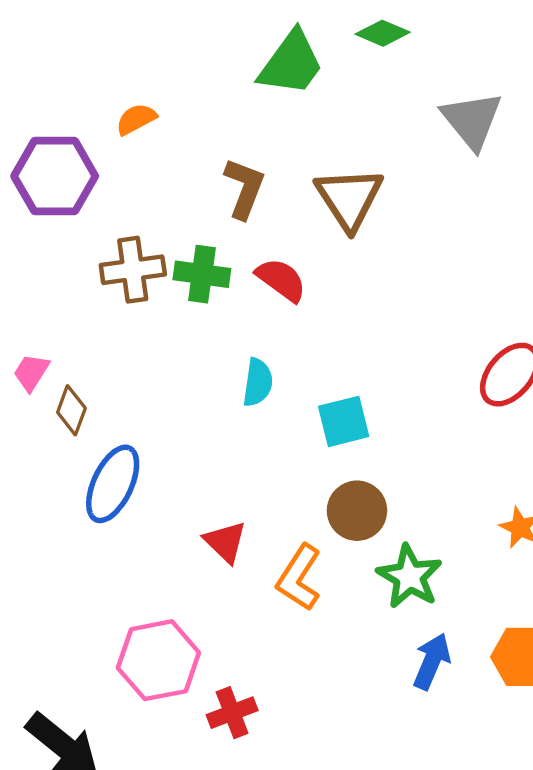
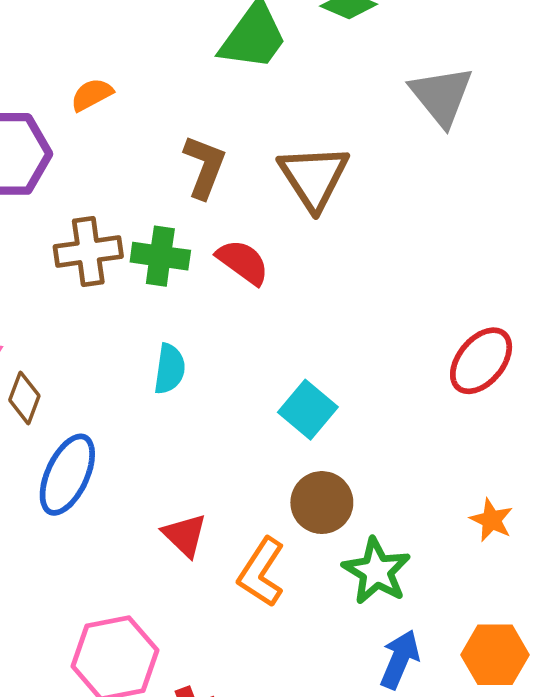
cyan semicircle: (258, 382) -> (170, 369), moved
cyan square: (344, 421) -> (308, 410), turned -36

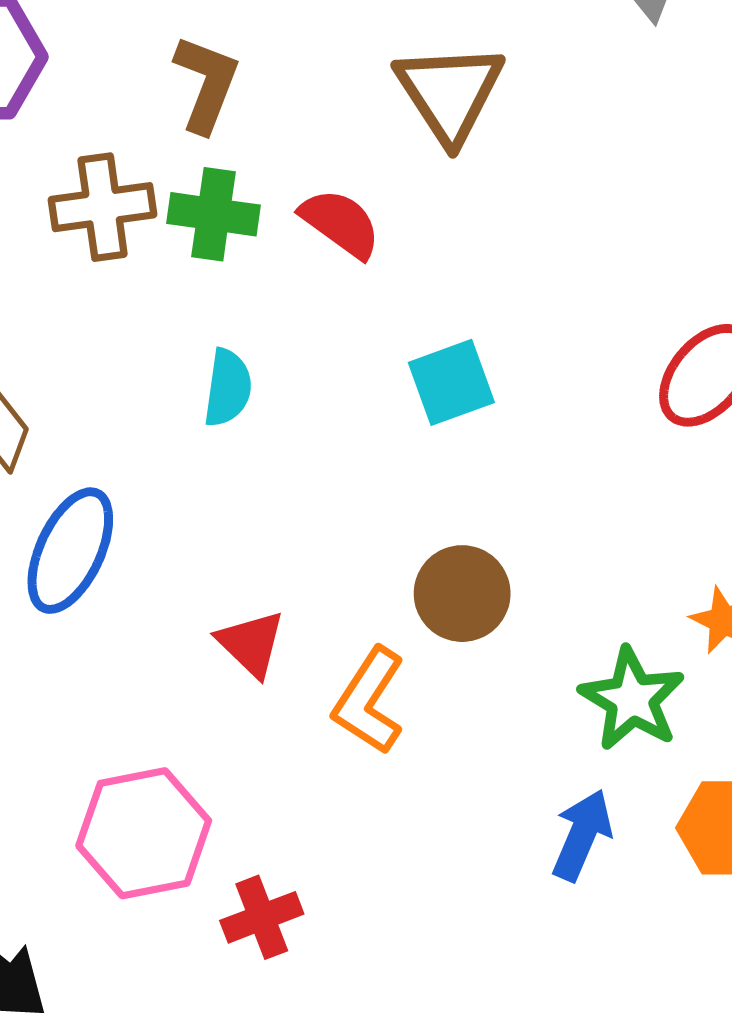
brown L-shape: (204, 167) -> (206, 84), moved
cyan square: (308, 410) -> (451, 382), moved, turned 30
green star: (376, 571) -> (632, 699), moved

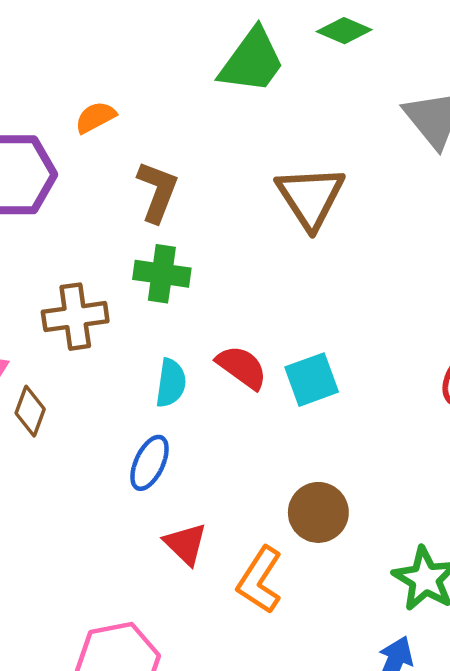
brown cross: (103, 207) -> (75, 317), moved
red semicircle: (340, 223) -> (242, 367), moved
blue ellipse: (70, 551) -> (149, 463), moved, size x0.7

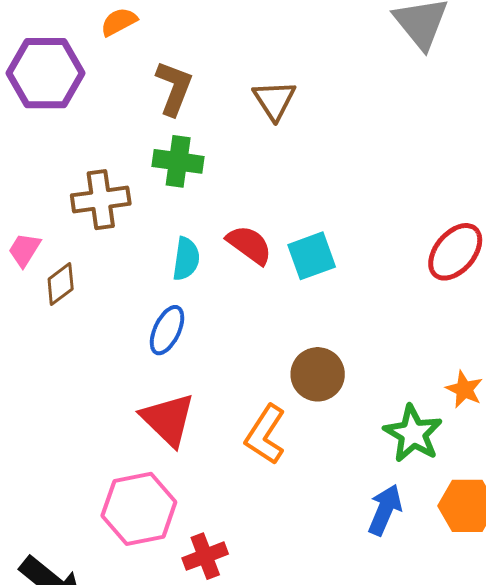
brown triangle: (310, 197) -> (274, 100), moved, size x0.7
brown diamond: (30, 411) -> (61, 284), turned 33
red triangle: (186, 544) -> (168, 420), moved, size x1.4

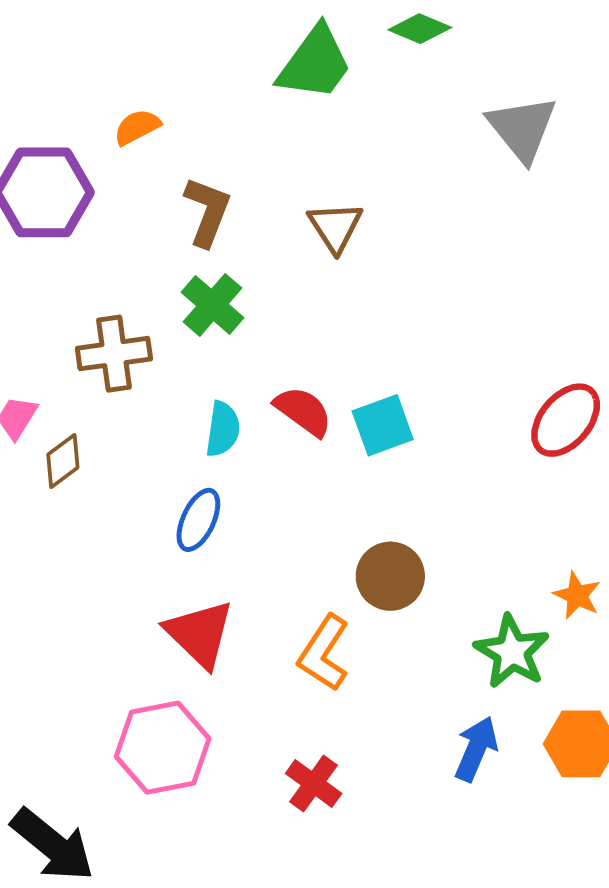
green cross: (178, 161) -> (212, 305), turned 33
red cross: (205, 556) -> (314, 783), moved, turned -33

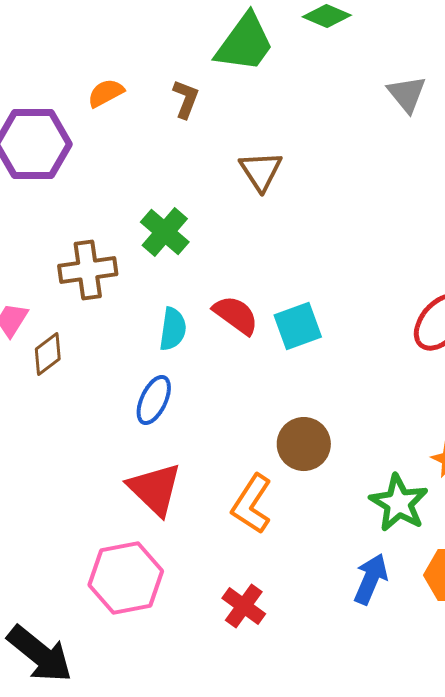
gray triangle: (522, 128) -> (407, 94), size x0.7
brown L-shape: (207, 212) -> (186, 99), moved, size x0.7

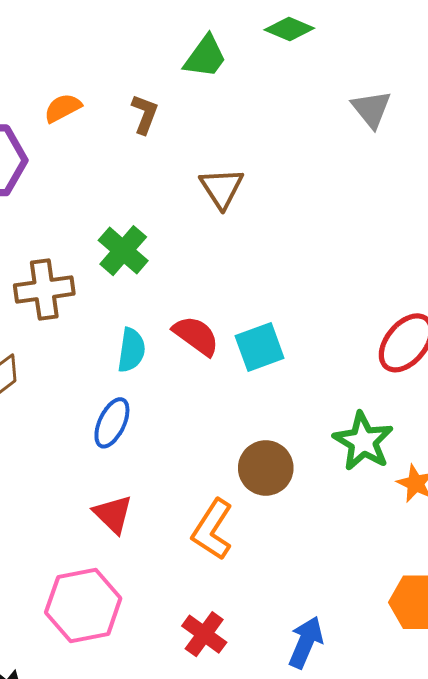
green trapezoid: (245, 43) -> (205, 57), size x0.7
red triangle: (155, 489) -> (113, 514), size x0.7
green star: (399, 503) -> (363, 441), moved
blue arrow: (371, 579) -> (306, 642), moved

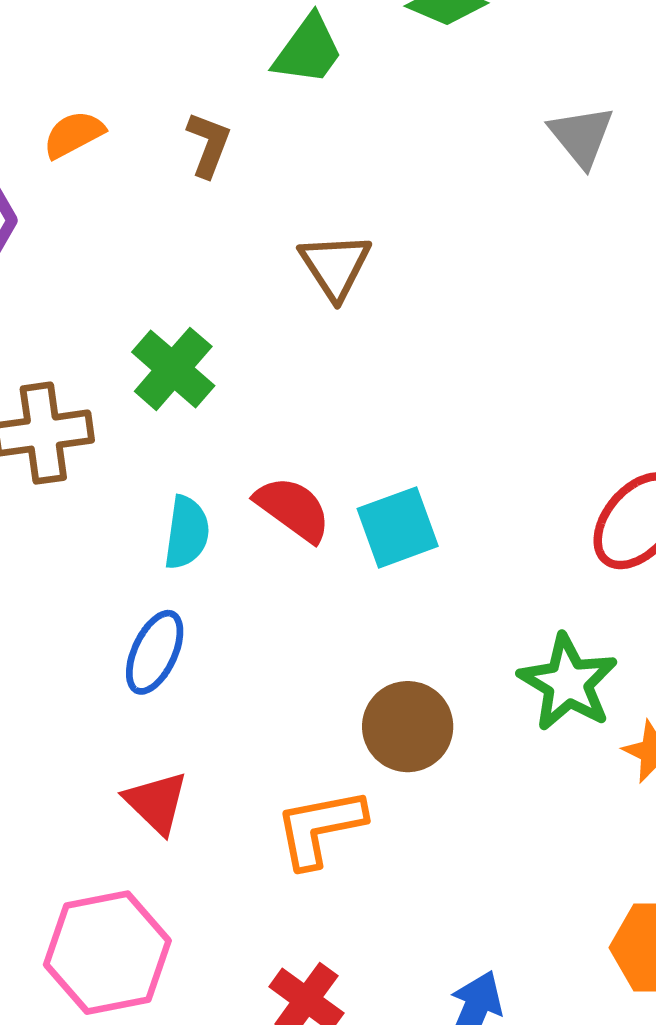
orange L-shape: (212, 530) -> (320, 828), turned 46

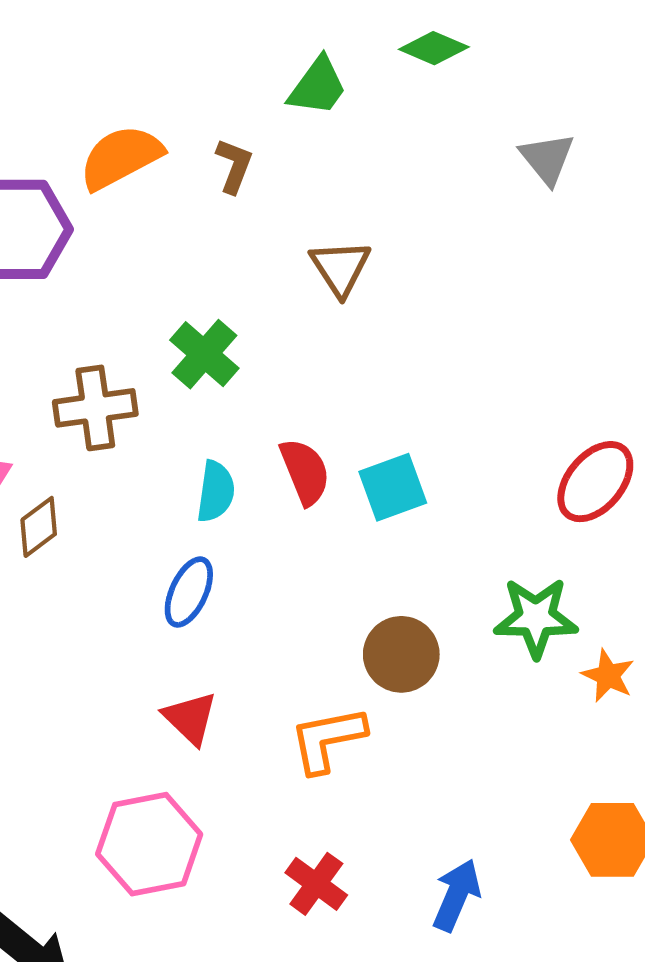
orange semicircle: (74, 134) -> (121, 157), size x1.6
red semicircle: (293, 509) -> (305, 472), turned 32
green star: (568, 683) -> (536, 618), turned -30

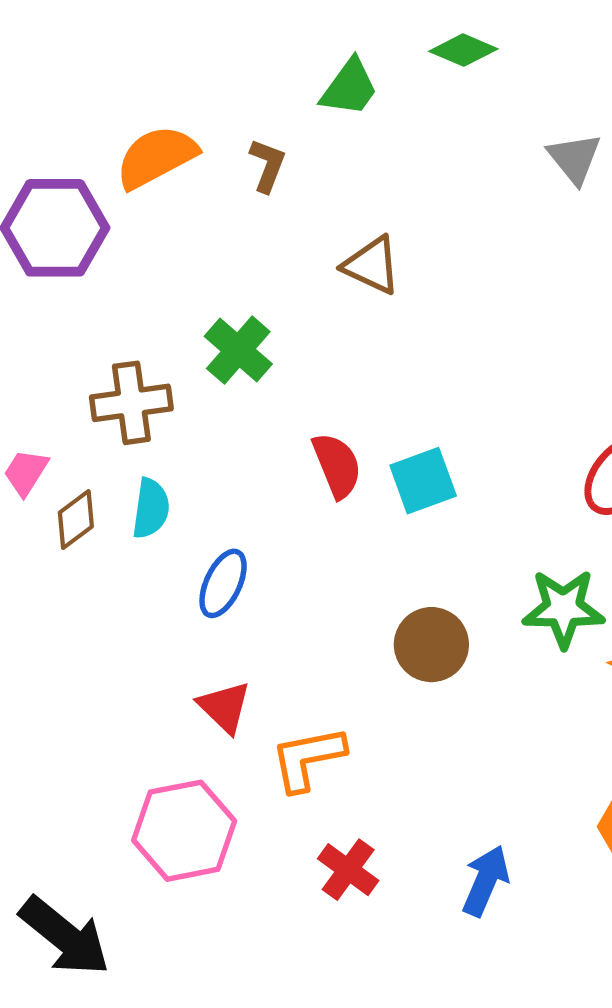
brown triangle: (340, 268) -> (372, 265), turned -32
cyan semicircle: (216, 491) -> (151, 508), moved
orange L-shape: (328, 739) -> (308, 758), moved

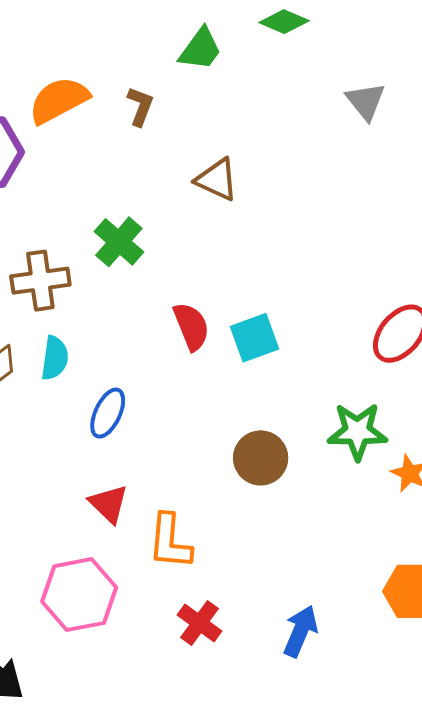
orange L-shape: (308, 758) -> (170, 542), turned -74

